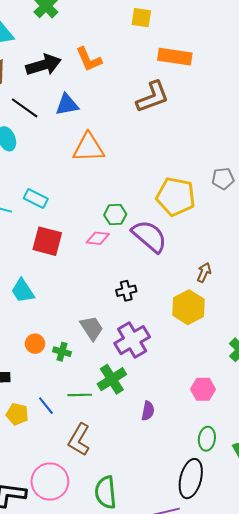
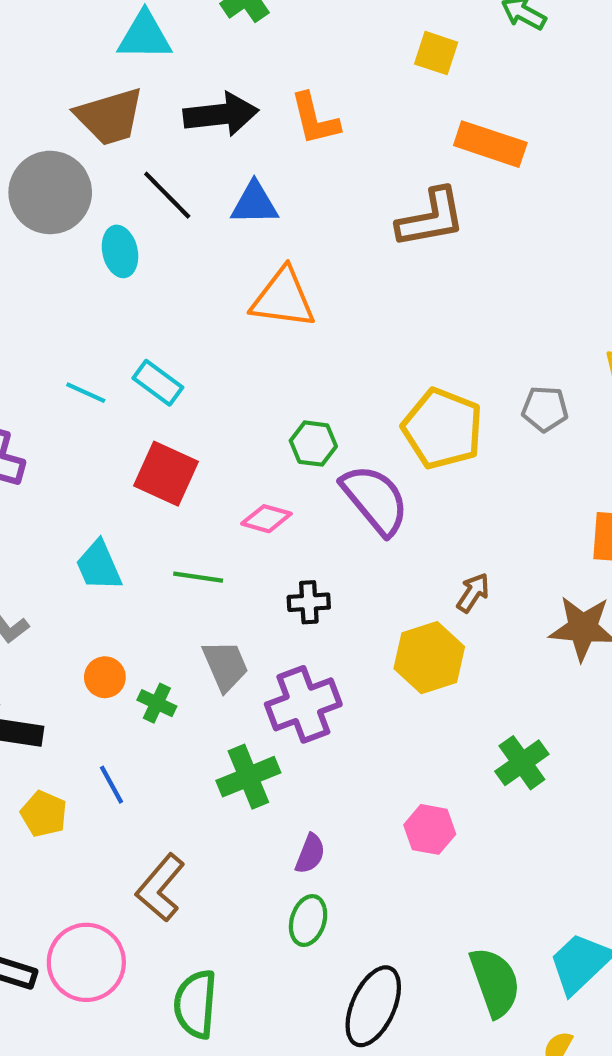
pink diamond: (98, 238) -> (266, 519), moved
green line: (80, 395) -> (198, 577), moved
blue line: (46, 406) -> (111, 785), moved
green ellipse: (207, 439) -> (308, 921), moved

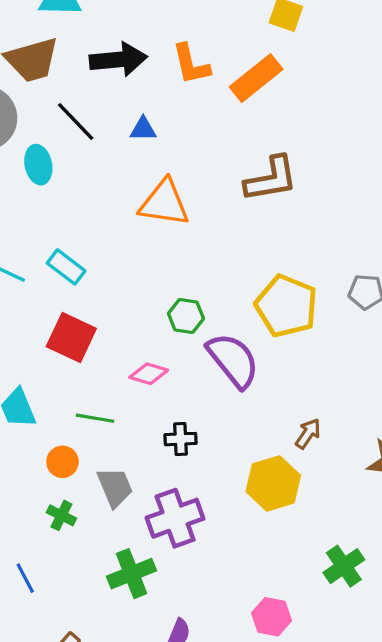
orange rectangle: (490, 144) -> (256, 78), moved, turned -58
blue triangle: (254, 203) -> (143, 129), size x0.7
brown L-shape: (431, 218) -> (271, 179), moved
orange circle: (105, 677) -> (62, 462), moved

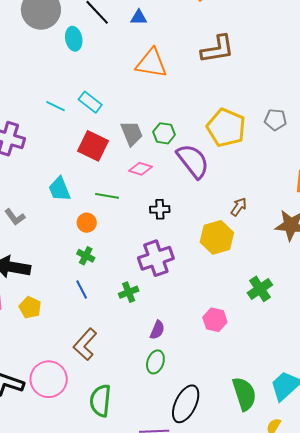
gray trapezoid: (115, 487) -> (132, 133), moved
green cross: (131, 574) -> (129, 292), size x0.7
blue line: (25, 578) -> (82, 290), moved

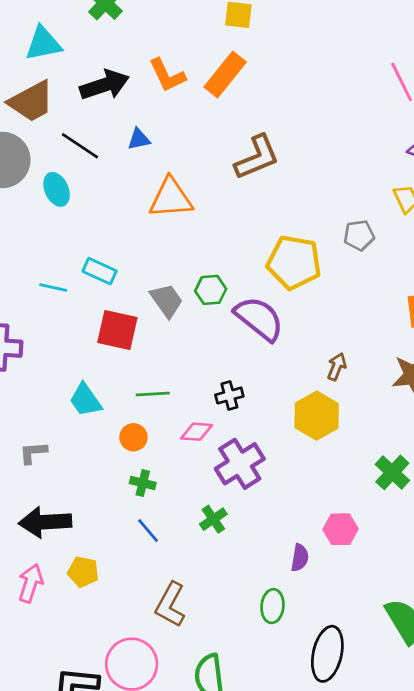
pink diamond: (141, 169) -> (197, 432), moved
gray L-shape: (15, 217) -> (33, 453), turned 135
purple semicircle: (157, 330) -> (300, 558), moved

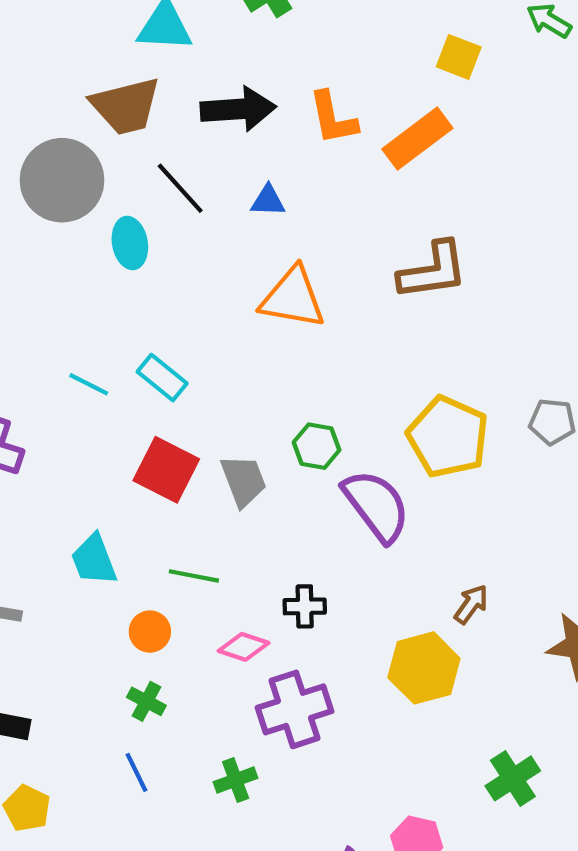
gray trapezoid: (167, 300) -> (244, 481), moved

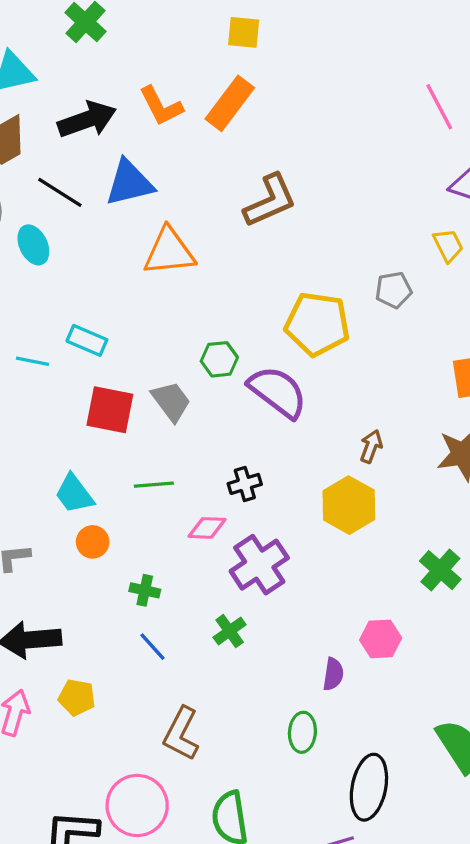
blue triangle: (268, 201) -> (129, 183), size x1.8
orange circle: (150, 632) -> (93, 542), moved

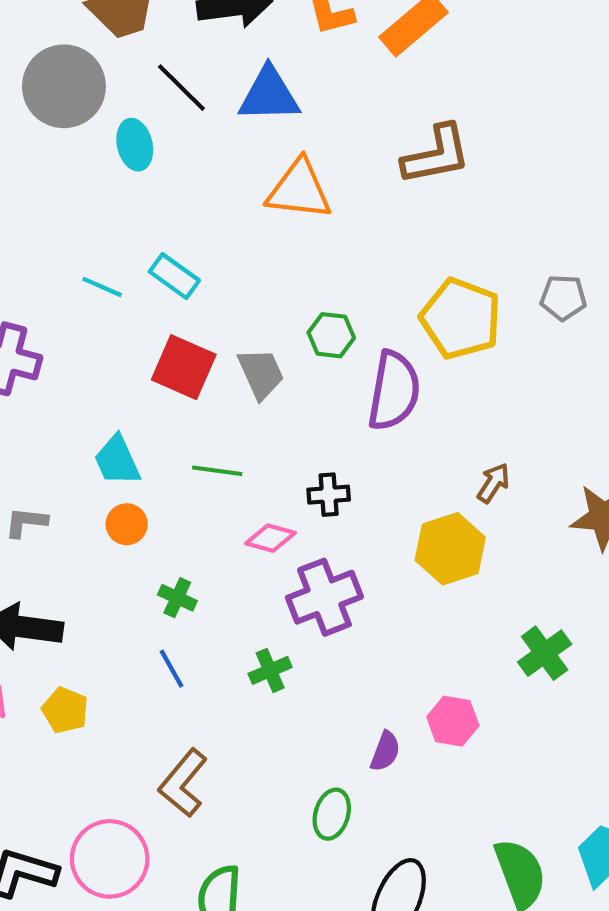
purple semicircle: (278, 392) -> (394, 391), turned 50

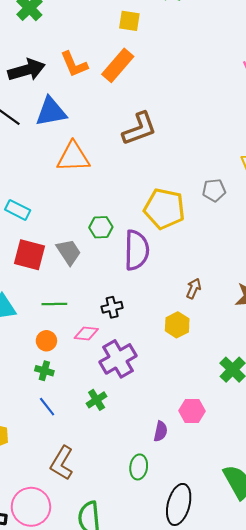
orange circle: (127, 524) -> (46, 341), moved
yellow hexagon: (450, 549) -> (177, 325), size x0.7

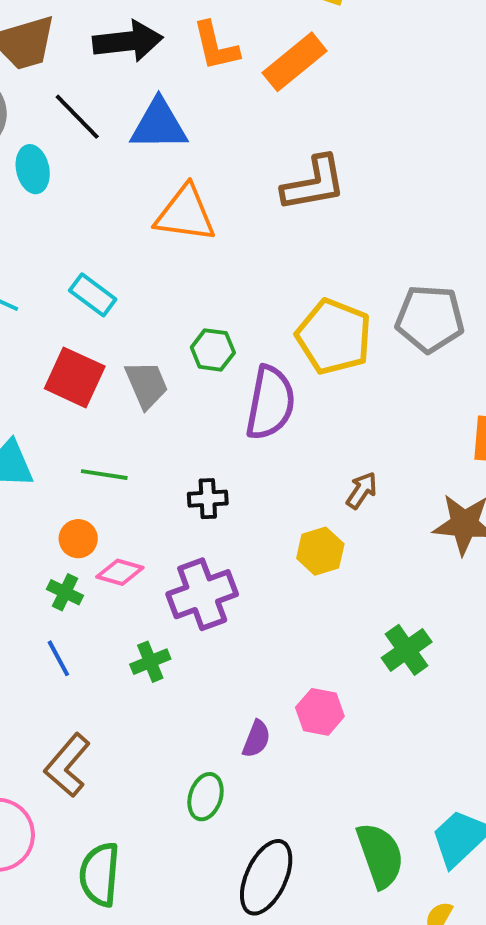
gray pentagon: (214, 190) -> (430, 319), size x1.6
cyan rectangle: (18, 210) -> (93, 295), moved
pink diamond: (86, 334) -> (120, 572), moved

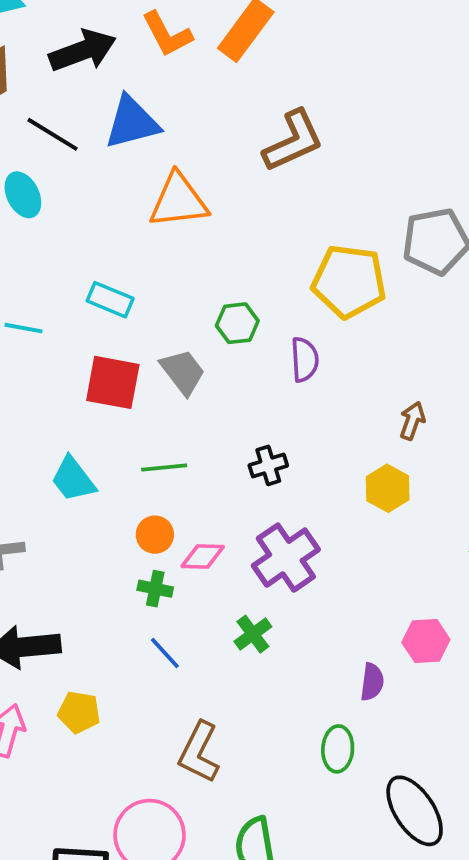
purple semicircle: (270, 403) -> (305, 360), size x0.6
black ellipse: (266, 877) -> (415, 811), turned -44

